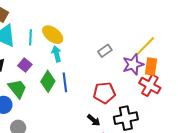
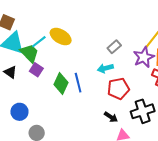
cyan line: (30, 37) -> (39, 42), turned 56
cyan arrow: (57, 54) -> (105, 68), moved, turned -84
green trapezoid: (17, 89) -> (29, 53), moved

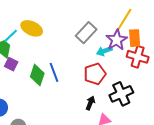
gray rectangle: (114, 47) -> (86, 33), size x1.5
cyan arrow: (105, 68) -> (104, 51), moved
black arrow: (111, 117) -> (90, 103), turned -96

